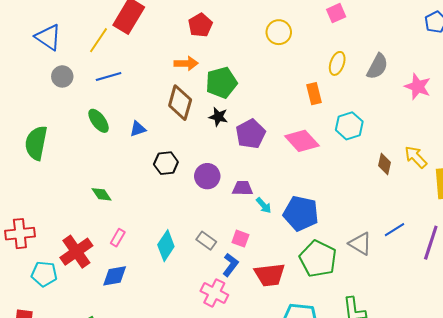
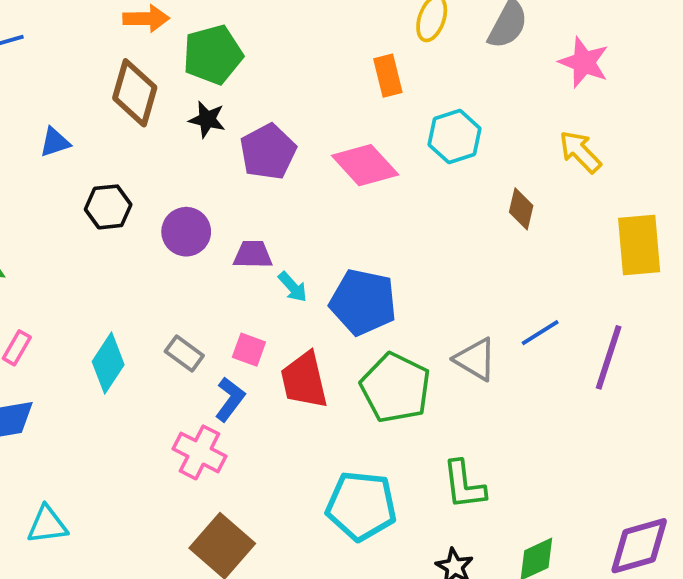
yellow arrow: (416, 157) -> (580, 152), moved
red trapezoid: (270, 275) -> (304, 380), moved, turned 84

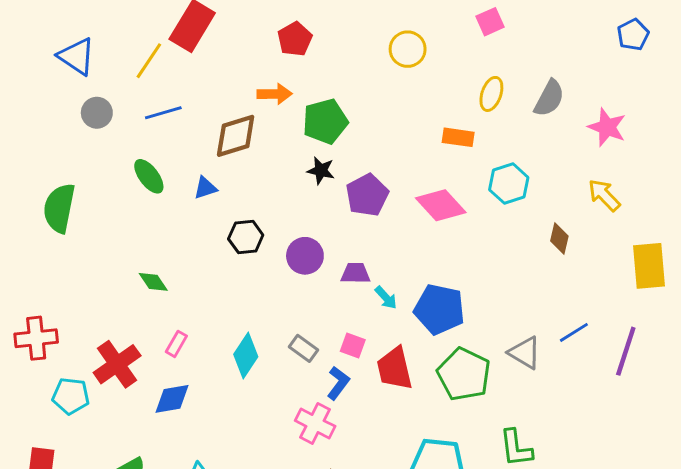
orange rectangle: (388, 76) -> (458, 137), turned -68
brown diamond: (135, 93) -> (236, 136), moved, turned 57

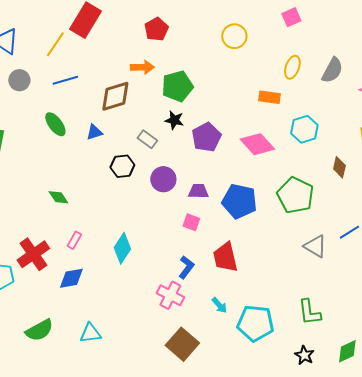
cyan arrow: (386, 298) -> (219, 305), moved
blue pentagon: (439, 309) -> (239, 201), moved
pink square: (353, 345) -> (191, 222), moved
gray rectangle: (304, 348) -> (147, 139), moved
green pentagon: (464, 374) -> (295, 195), moved

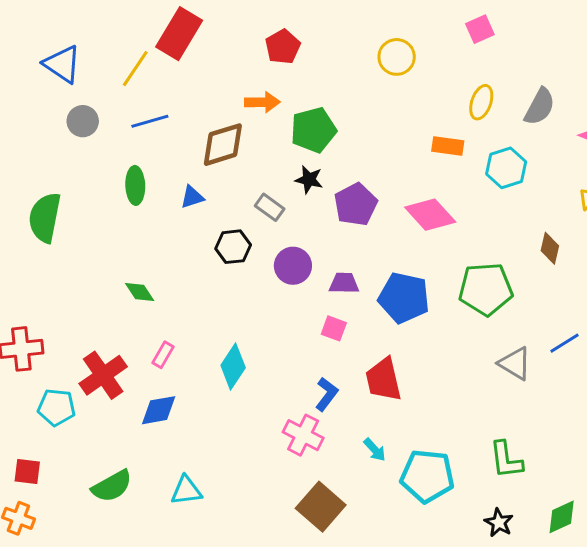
green ellipse: (55, 124) -> (135, 185), turned 35
cyan hexagon: (304, 129) -> (506, 168), moved
green pentagon: (295, 195) -> (486, 289), turned -30

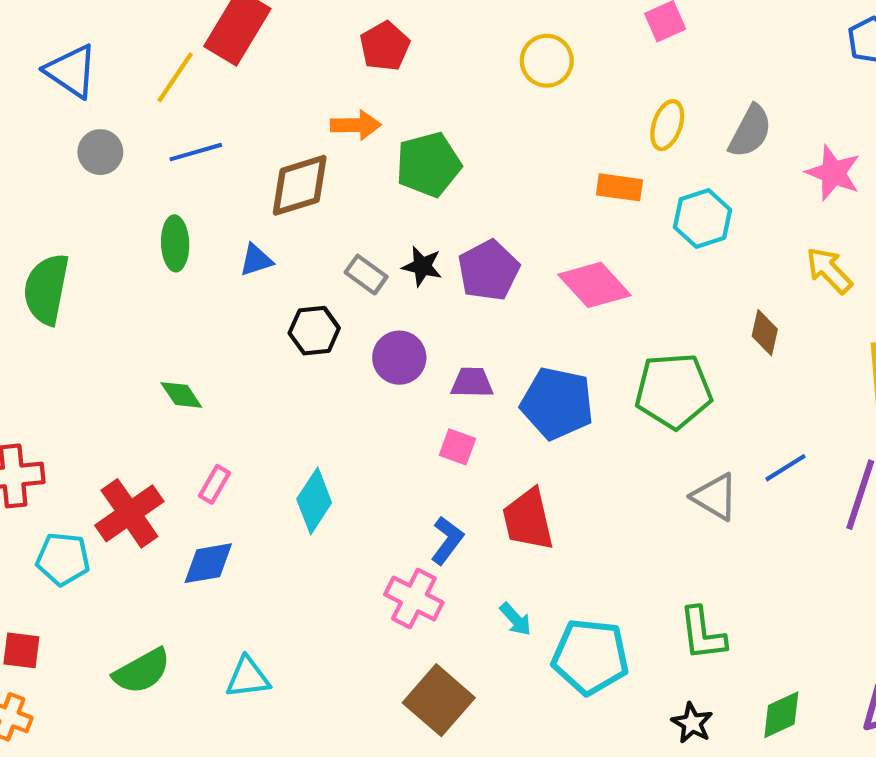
black star: (309, 180) -> (422, 266), moved

